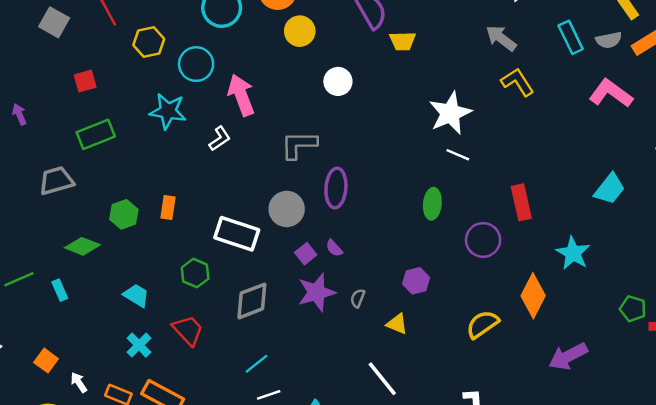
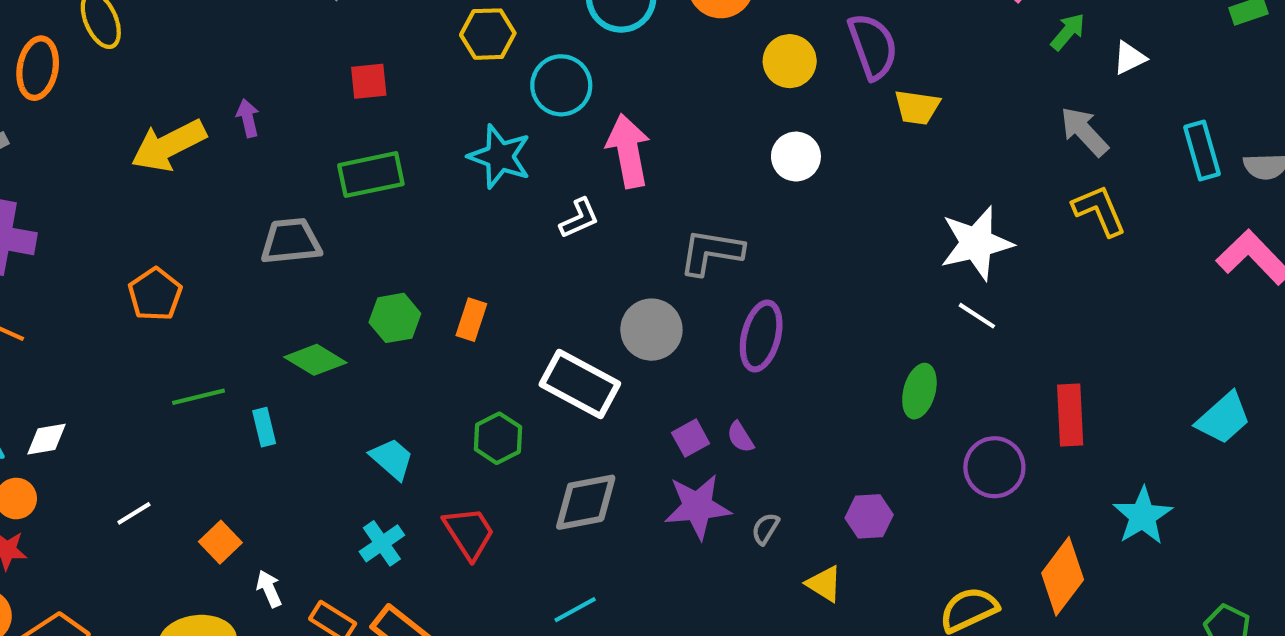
yellow circle: (300, 31) -> (790, 61), moved
gray circle: (287, 209) -> (651, 330), moved

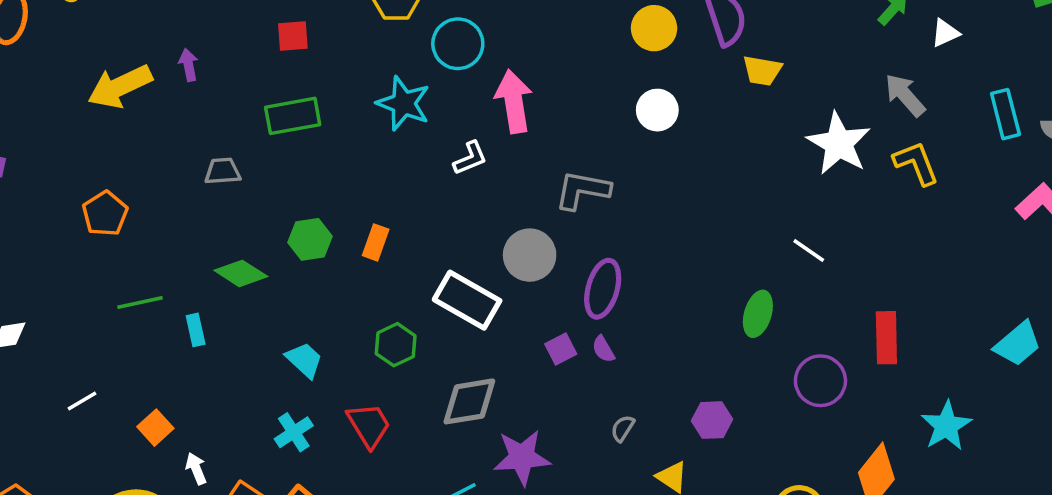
gray trapezoid: (291, 241) -> (223, 171), size x0.7
white star: (976, 243) -> (839, 143), moved, turned -30
purple ellipse: (761, 336) -> (603, 289), moved
purple star: (697, 507) -> (522, 457), moved

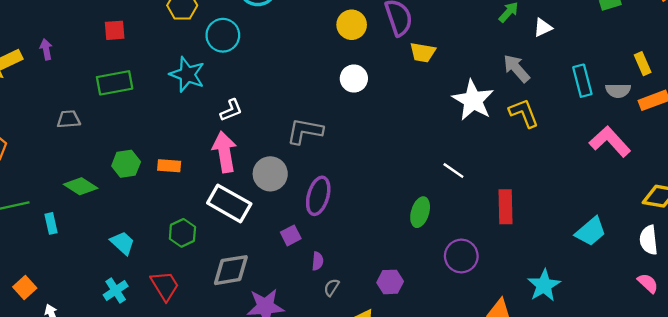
pink arrow: (514, 101) -> (225, 152), moved
orange rectangle: (376, 242) -> (169, 166), turned 75
red rectangle: (886, 338) -> (506, 207), moved
purple semicircle: (603, 349) -> (318, 261), moved, turned -144

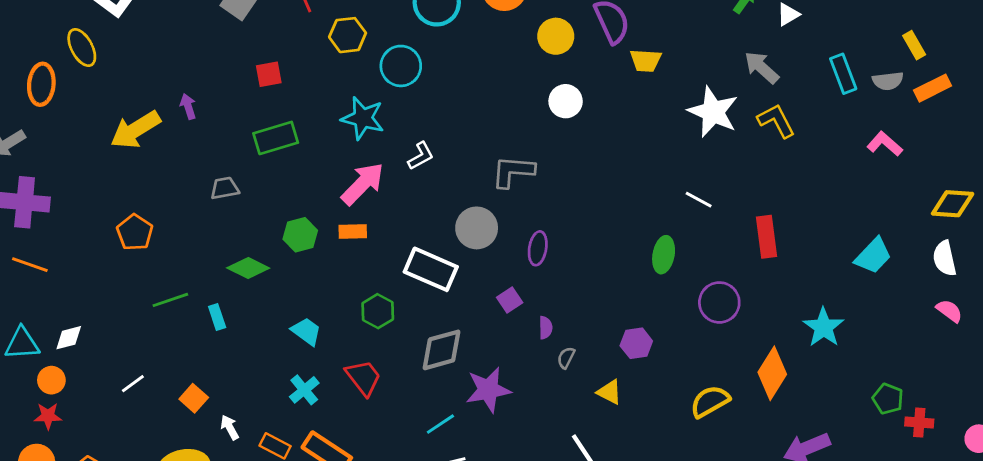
pink L-shape: (610, 141) -> (885, 144), size x0.7
pink arrow: (225, 152) -> (363, 184), moved, turned 60
purple ellipse: (318, 196) -> (538, 248), size x0.7

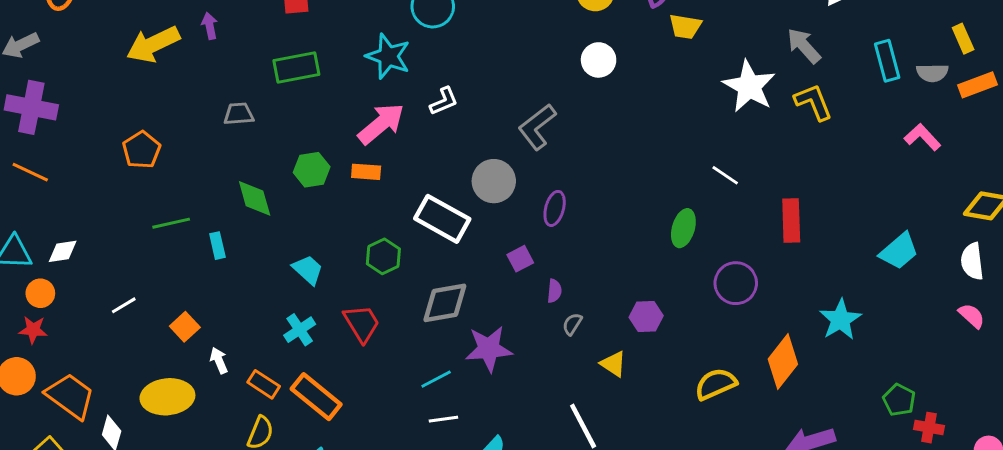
gray L-shape: (513, 171) -> (537, 127), turned -48
green diamond: (248, 268) -> (255, 198), turned 42

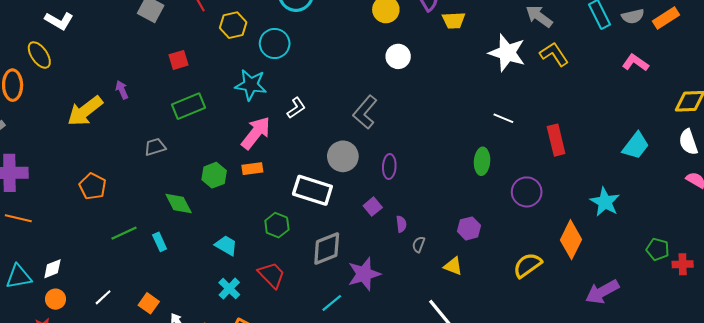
orange circle: (40, 293) -> (55, 299), moved

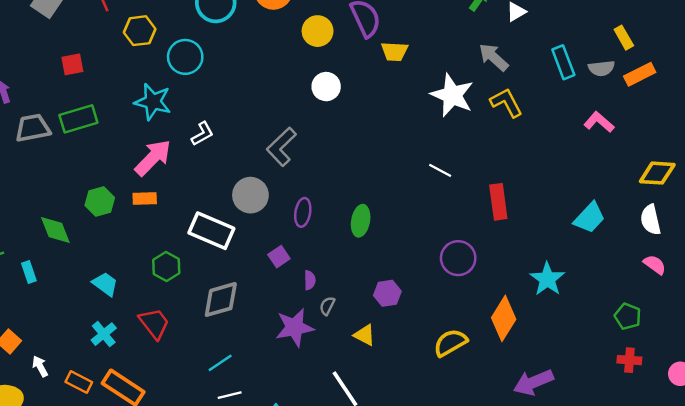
gray trapezoid: (155, 147) -> (33, 128), moved, size x1.4
green ellipse: (482, 161) -> (361, 221), moved
green pentagon: (658, 249) -> (628, 316), moved
purple star: (364, 274) -> (295, 327), moved

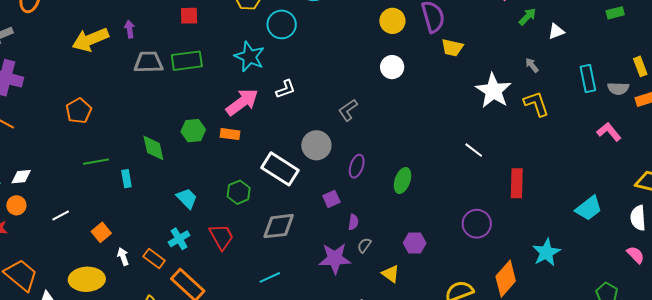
gray arrow: (494, 57) -> (532, 65), size x0.6
gray L-shape: (281, 147) -> (348, 110), size x0.7
orange rectangle: (79, 382) -> (154, 258), moved

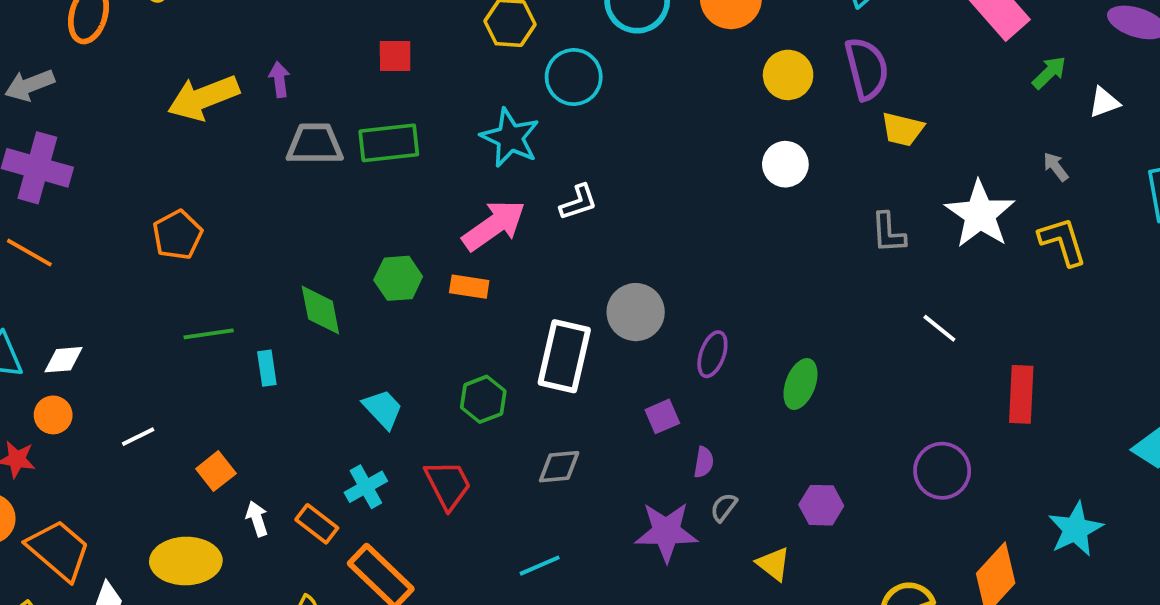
gray L-shape: (348, 110) -> (888, 233), moved, turned -60
white rectangle: (280, 169) -> (564, 356), turned 69
gray diamond: (279, 226) -> (559, 467), size x0.7

